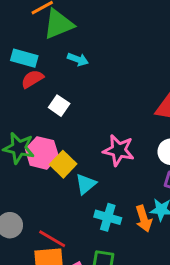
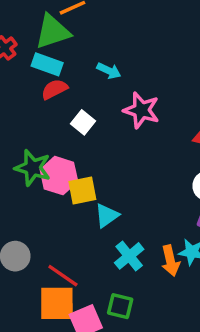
green triangle: (58, 24) -> (53, 32), moved
pink star: (119, 150) -> (141, 110), moved
yellow square: (63, 164) -> (82, 190), turned 30
cyan cross: (108, 217) -> (129, 256), turned 30

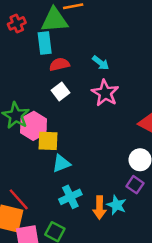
cyan rectangle: (47, 64) -> (45, 43), turned 50
cyan arrow: (109, 71) -> (101, 63), moved
red semicircle: (54, 89) -> (59, 64), moved

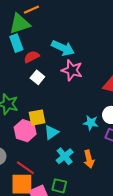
cyan arrow: (101, 63) -> (63, 48), size x1.6
pink hexagon: (34, 126) -> (25, 131), moved
cyan star: (117, 205) -> (91, 123), moved

